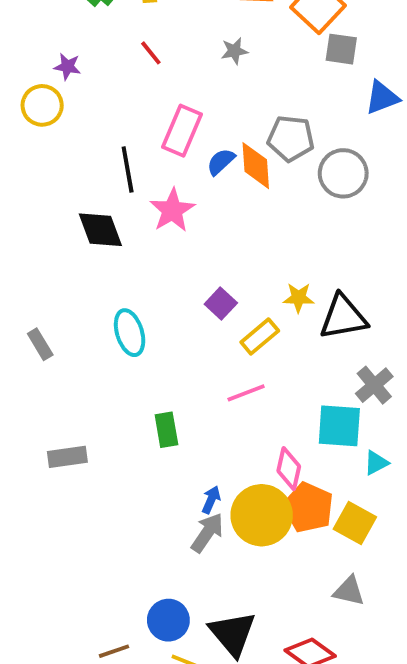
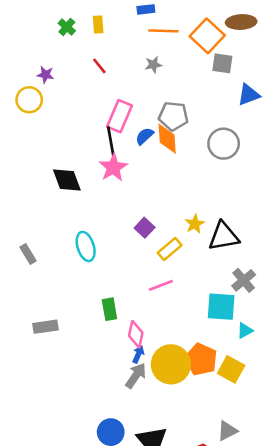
gray pentagon: (291, 138) -> (173, 116), moved
black line: (128, 169) -> (111, 141), moved
yellow star: (299, 298) -> (195, 224), turned -30
pink diamond: (289, 469) -> (136, 334), moved
gray triangle: (349, 591) -> (227, 431), moved, turned -40

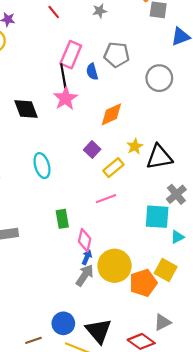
blue semicircle: (145, 136) -> (92, 72), turned -63
orange diamond: (167, 139) -> (111, 114), moved, turned 70
orange pentagon: (201, 359) -> (143, 283), moved, turned 30

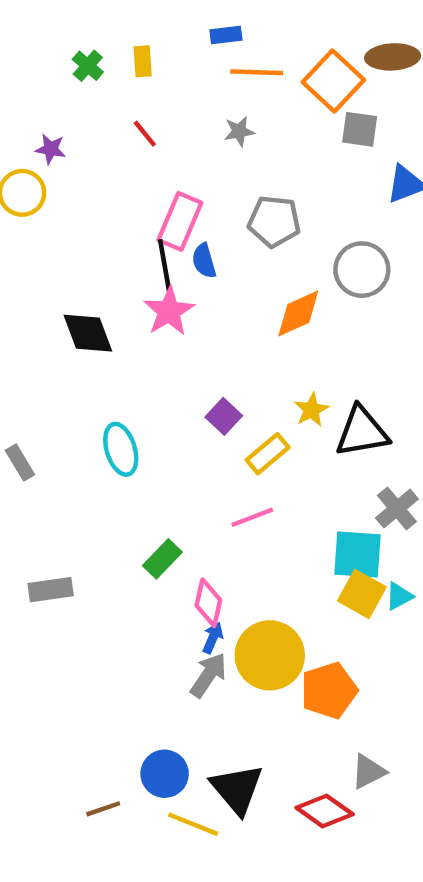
blue semicircle: (92, 72) -> (204, 261), moved
orange diamond: (111, 114) -> (298, 313), moved
green rectangle: (62, 219) -> (162, 559), turned 54
yellow square: (166, 270) -> (362, 594), moved

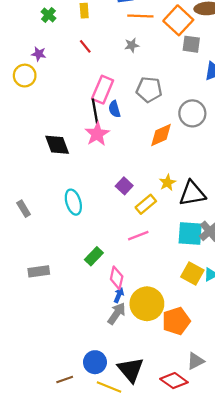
green cross: (88, 66) -> (48, 15), moved
cyan square: (357, 555) -> (190, 233), moved

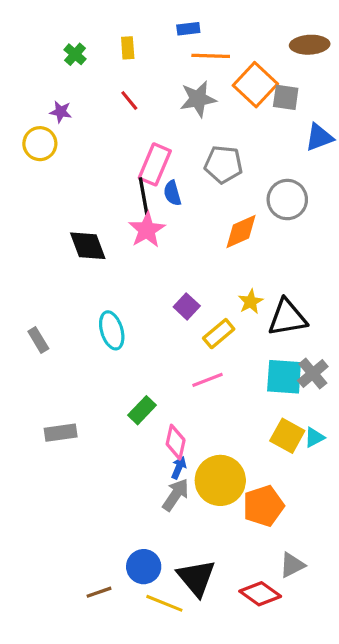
orange square: (178, 20) -> (255, 85), moved
gray star: (132, 45) -> (198, 99), size x1.6

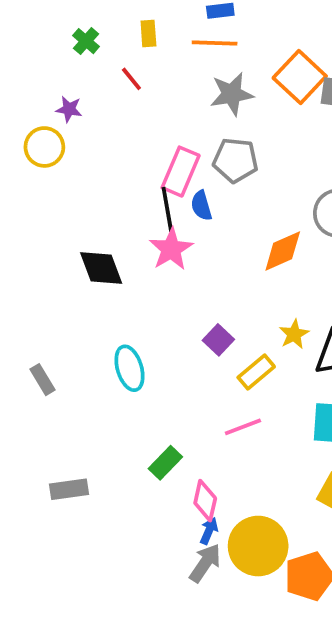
orange line: (211, 56) -> (215, 43), moved
red line: (129, 101) -> (131, 79), moved
gray pentagon: (223, 164) -> (235, 160), moved

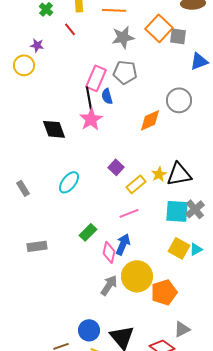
yellow star: (294, 334) -> (159, 174), moved
cyan ellipse: (129, 368) -> (69, 182), turned 55
blue arrow: (209, 531) -> (123, 244), moved, size x1.5

